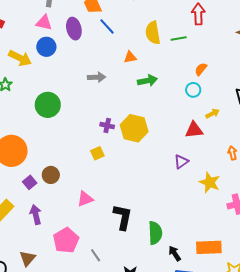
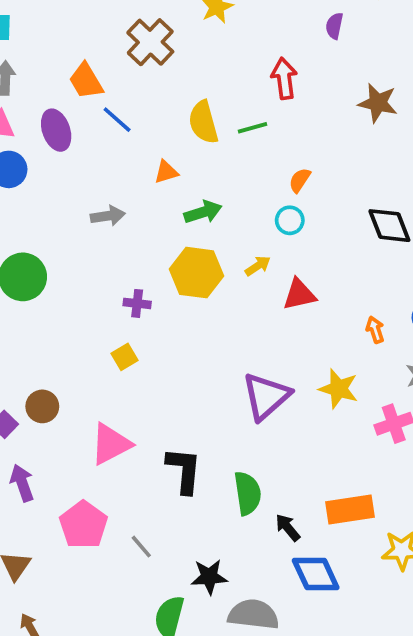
yellow arrow: (213, 113) -> (258, 266), moved
yellow hexagon: (134, 128) -> (197, 273), moved
purple triangle: (181, 162) -> (266, 396), moved, size x1.8
pink triangle: (85, 199) -> (111, 444), size x1.4

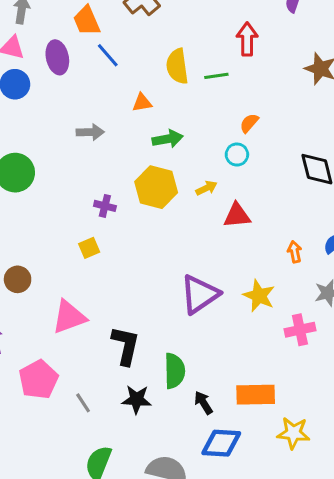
blue diamond: (316, 574) -> (221, 443), turned -69
black star: (209, 577) -> (137, 399), moved

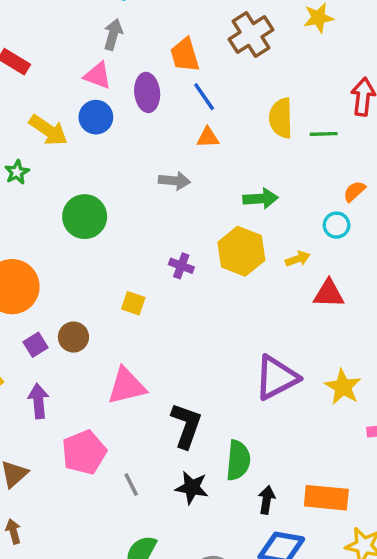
orange triangle: (142, 103) -> (208, 137), moved
yellow square: (89, 248) -> (133, 303), moved, turned 35
black arrow: (203, 403) -> (267, 500), turned 35

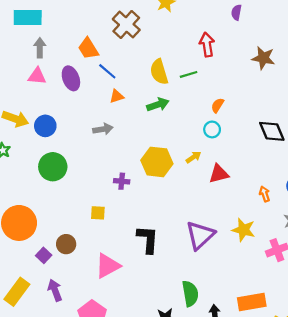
blue circle: (96, 117) -> (45, 126), moved
green arrow: (261, 199) -> (158, 105), moved
black L-shape: (186, 426) -> (148, 239), moved

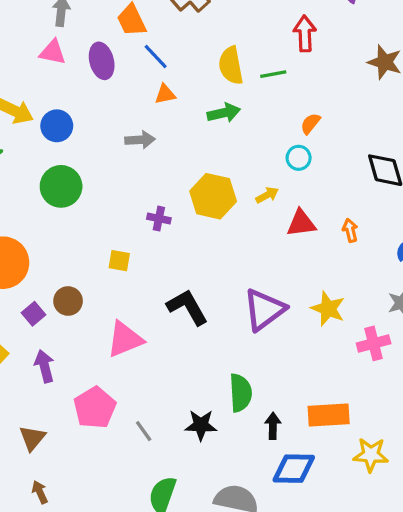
orange arrow: (265, 194) -> (350, 230), moved
black L-shape: (148, 239) -> (187, 307), turned -40

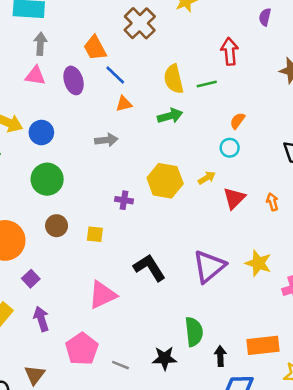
red triangle: (301, 223) -> (234, 198), turned -35
brown circle: (68, 301) -> (57, 226), moved
gray line: (144, 431) -> (120, 365), turned -30

